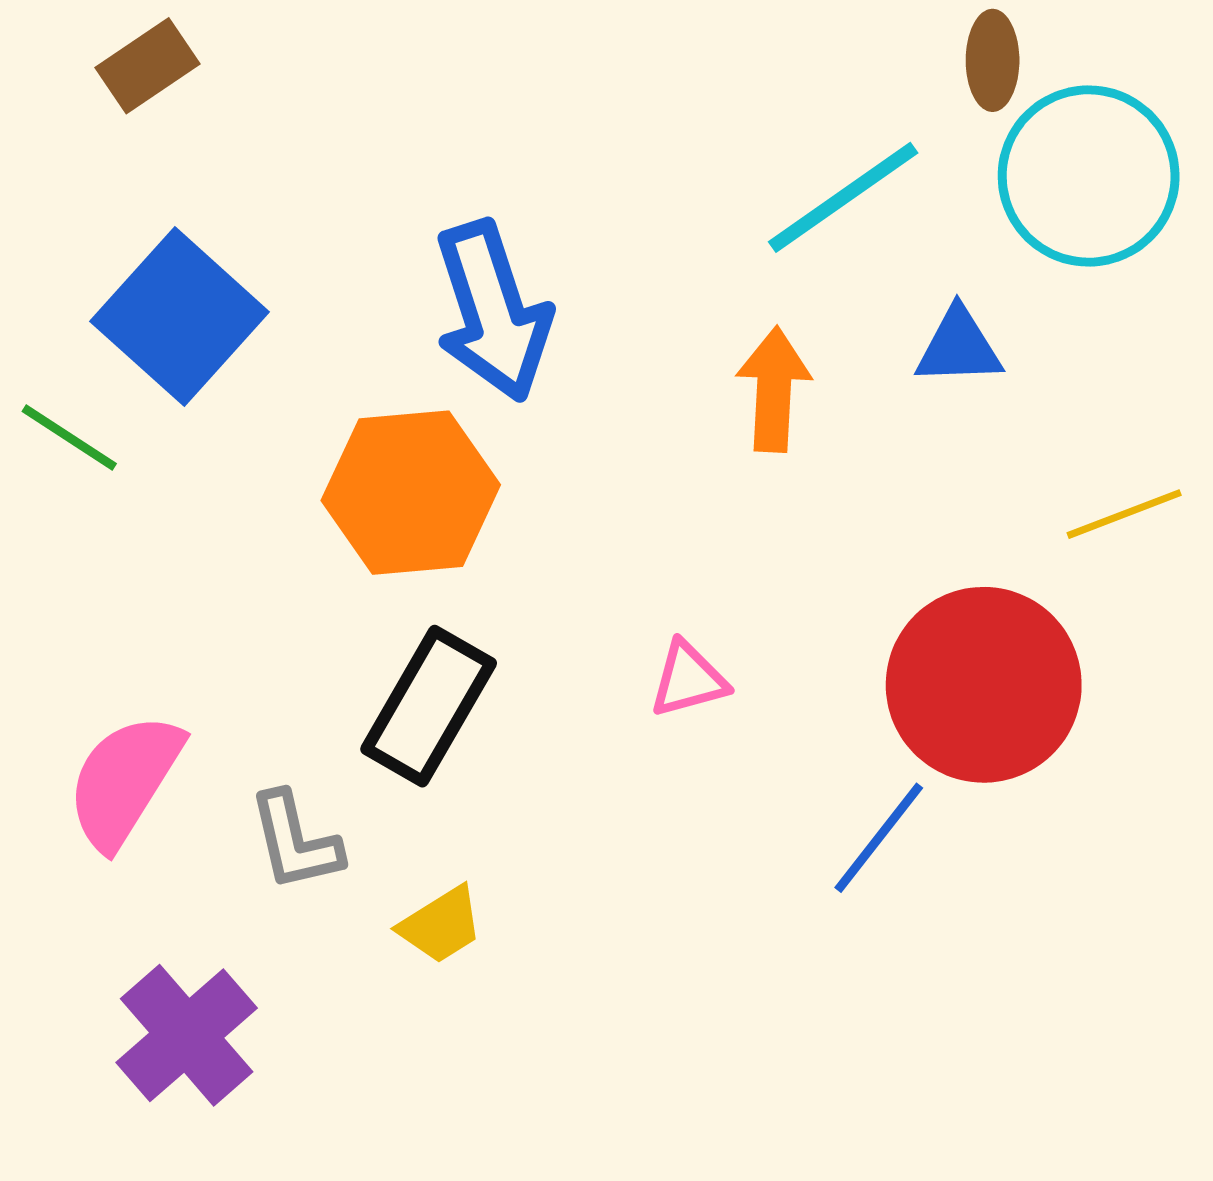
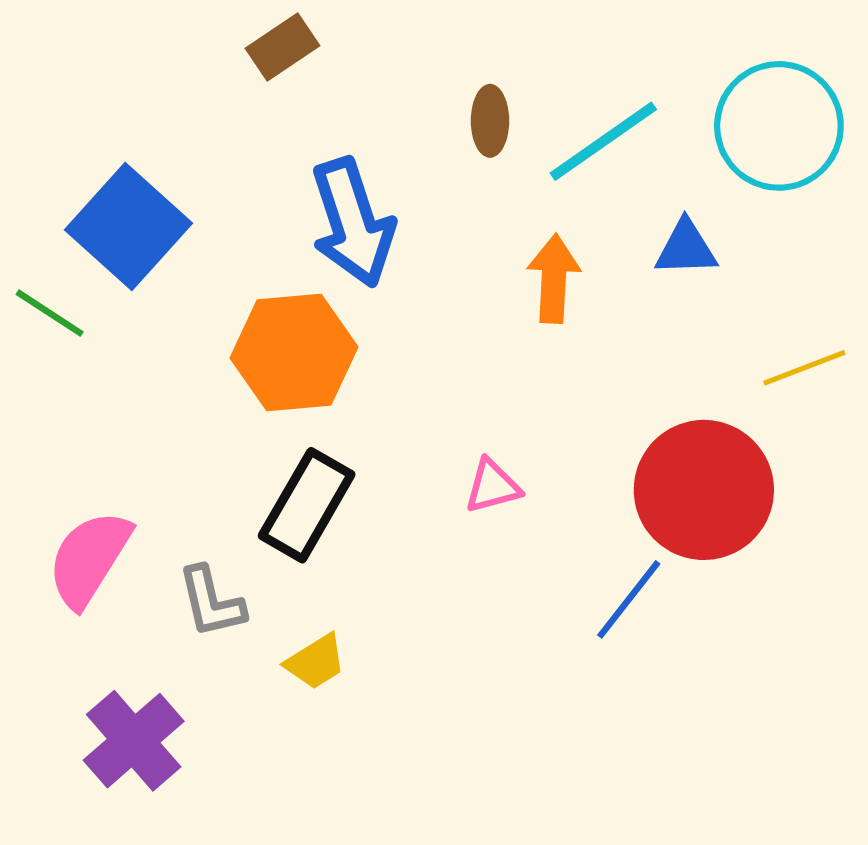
brown ellipse: (993, 60) -> (490, 121), moved
brown rectangle: (148, 66) -> (283, 47), moved

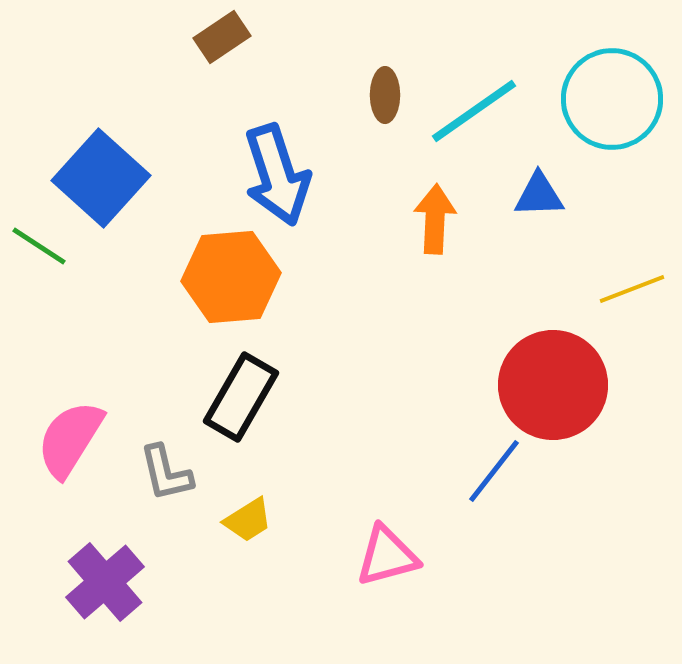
pink triangle: (493, 486) -> (387, 556), moved, size x1.4

